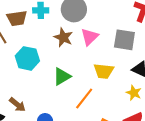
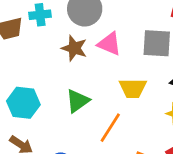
pink triangle: (90, 37) -> (109, 44), turned -48
cyan hexagon: (27, 58) -> (23, 103), moved

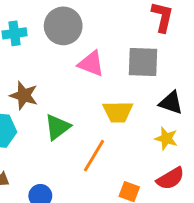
brown star: (74, 48) -> (24, 95), moved

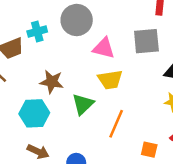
yellow trapezoid: (118, 112) -> (110, 80), moved

